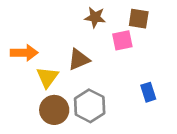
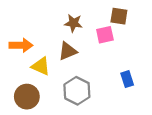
brown star: (95, 17) -> (73, 23), moved
yellow triangle: (47, 77) -> (41, 66), turned -42
brown circle: (54, 110) -> (27, 97), moved

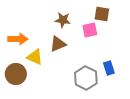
gray hexagon: (77, 91) -> (86, 78), moved
brown circle: (27, 97) -> (16, 74), moved

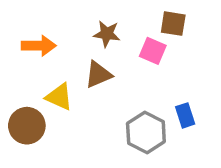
pink square: (90, 30) -> (153, 51), turned 35
orange arrow: (18, 39) -> (39, 46), moved

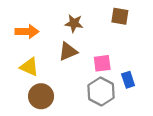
pink square: (153, 51) -> (102, 63), moved, turned -30
yellow triangle: (59, 97) -> (29, 67), moved
brown circle: (27, 126) -> (41, 96), moved

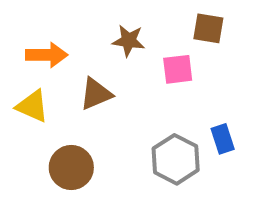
brown triangle: (68, 52) -> (96, 94), moved
pink square: (102, 63) -> (178, 69), moved
yellow triangle: (29, 67) -> (32, 106), moved

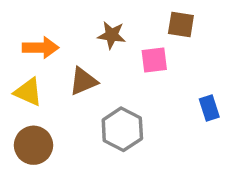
blue rectangle: (223, 139) -> (209, 108), moved
gray hexagon: (176, 159) -> (122, 129), moved
brown circle: (71, 168) -> (34, 145), moved

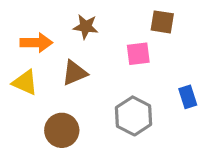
brown star: (112, 35) -> (86, 27), moved
gray hexagon: (122, 129) -> (134, 116), moved
brown circle: (34, 145) -> (62, 130), moved

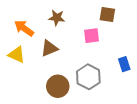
orange arrow: (36, 43) -> (24, 28), turned -144
brown circle: (62, 130) -> (58, 86), moved

